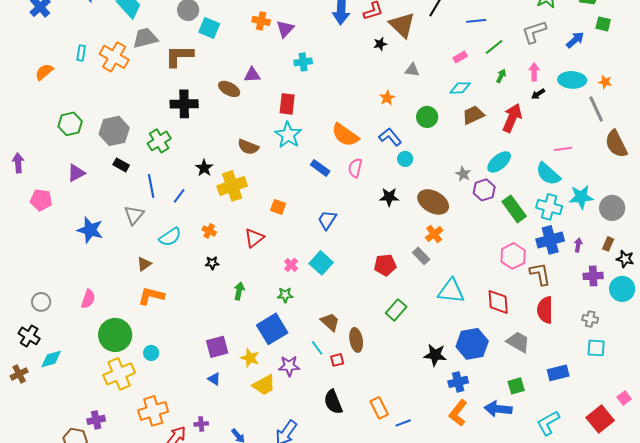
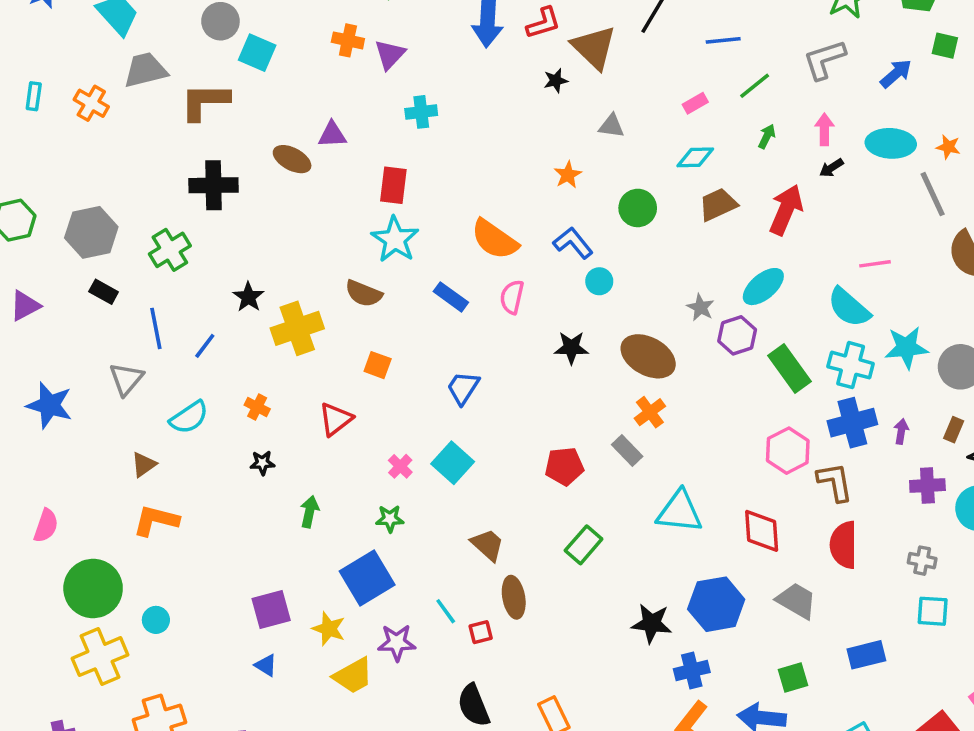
orange cross: (114, 57) -> (91, 103), size x0.7
brown semicircle: (248, 147) -> (364, 293), moved
brown trapezoid: (330, 322) -> (488, 545), moved

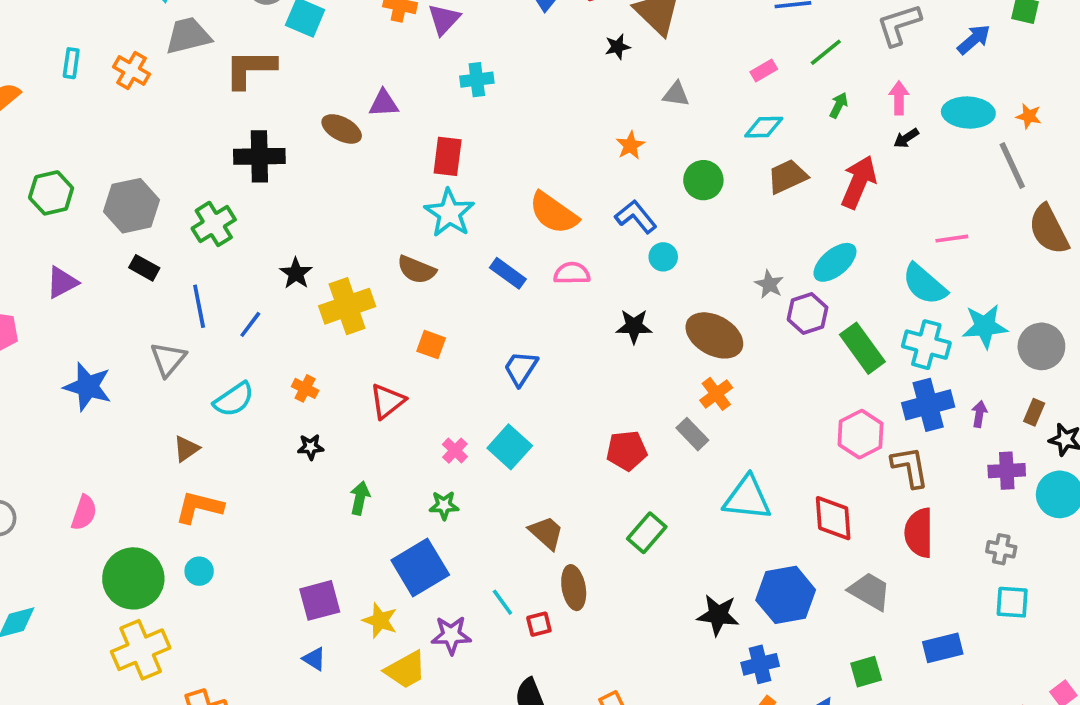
pink semicircle: (512, 297) -> (572, 273), turned 76
cyan circle: (156, 620) -> (199, 571), moved

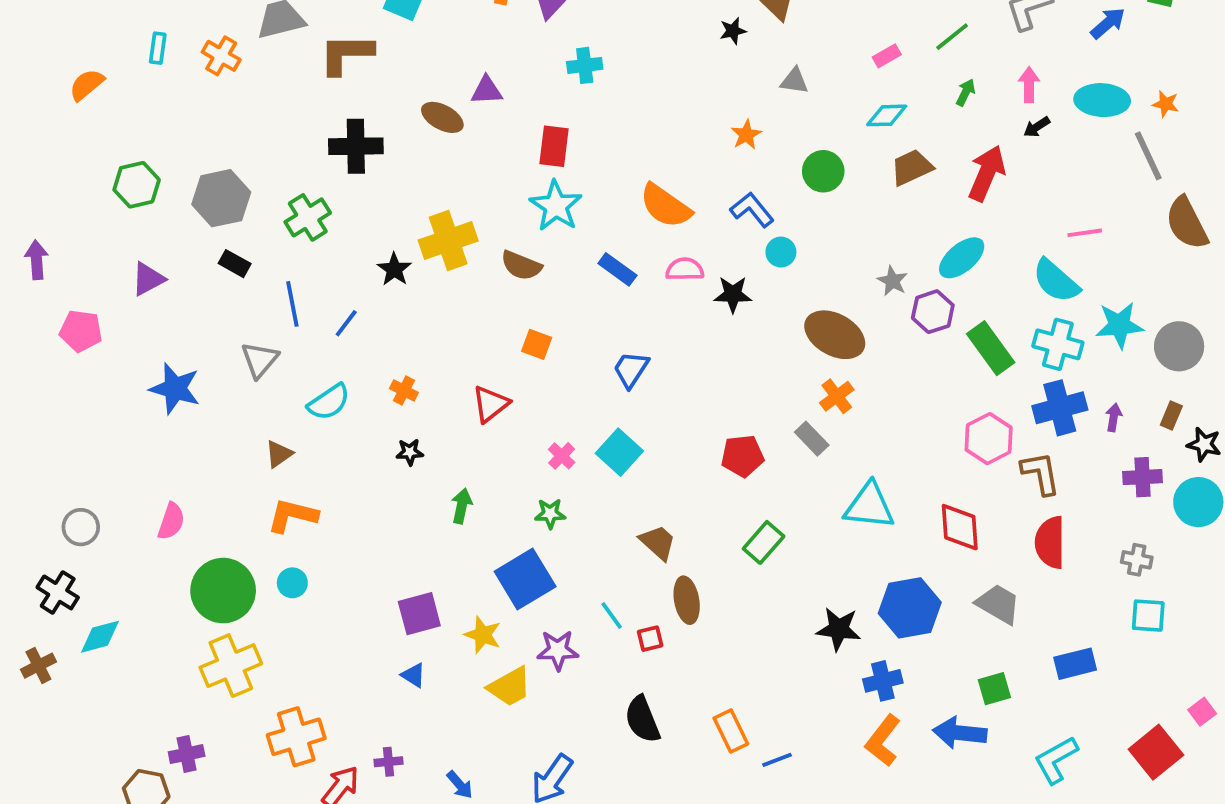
yellow cross: (347, 306) -> (448, 240), moved
black star: (634, 326) -> (733, 294), moved

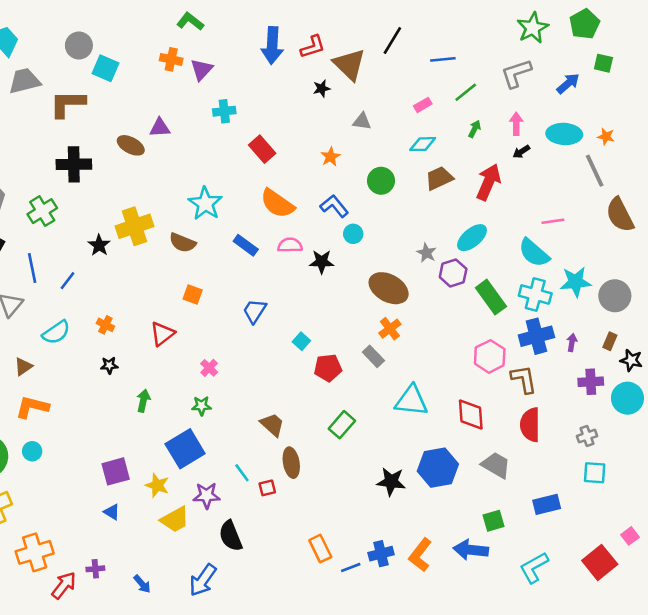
red rectangle: (554, 146) -> (262, 149), moved, turned -48
cyan square: (619, 452) -> (301, 341), moved, size x0.6
gray cross: (1137, 560) -> (587, 436), turned -30
blue cross: (883, 681) -> (381, 554), moved
black semicircle: (642, 719) -> (231, 536), moved

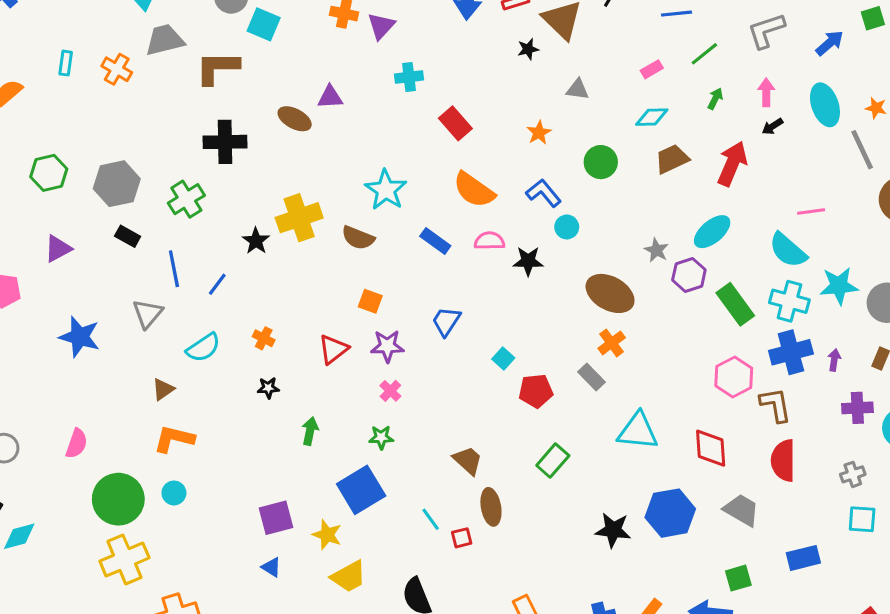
green square: (603, 63) -> (873, 18), turned -30
cyan ellipse: (564, 134) -> (825, 105), turned 68
purple star: (207, 495) -> (387, 346), moved

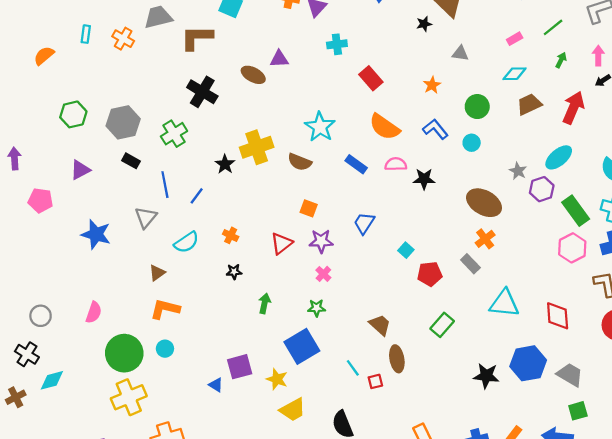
black cross: (225, 142) -> (202, 92), turned 32
cyan circle: (567, 227) -> (472, 143), moved
pink hexagon: (734, 377) -> (572, 248), moved
gray trapezoid: (741, 510) -> (570, 375), moved
blue triangle: (271, 567) -> (216, 385), moved

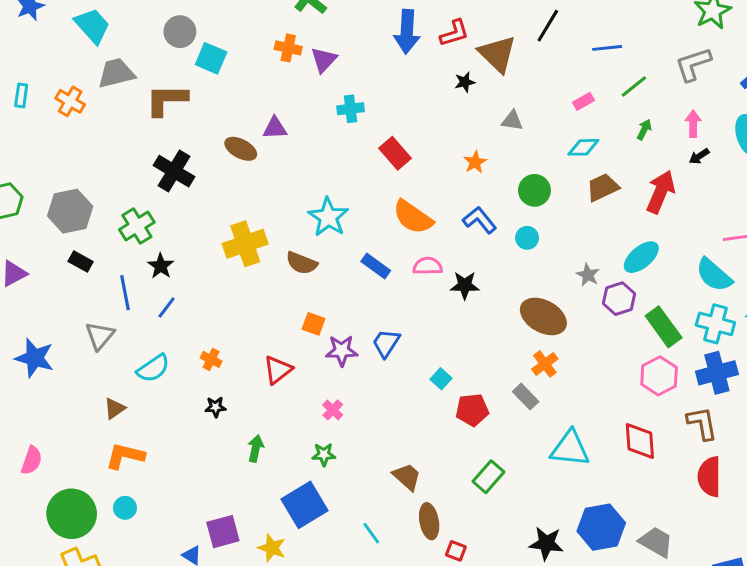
black star: (225, 164) -> (161, 266), moved
purple star: (321, 241) -> (342, 351), moved
red diamond: (558, 316) -> (640, 441), moved
red square: (375, 381) -> (456, 551), moved, turned 35

